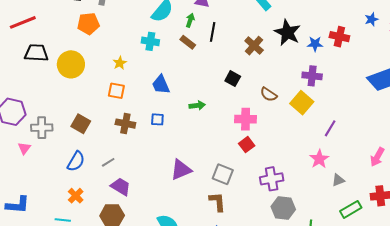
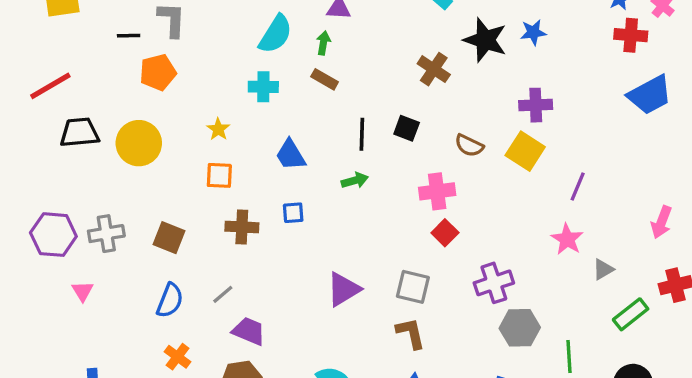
black line: (213, 32) -> (362, 134), moved
red cross: (339, 37) -> (631, 35), moved
blue star: (315, 44) -> (533, 32), moved
gray cross: (42, 128) -> (106, 234), moved

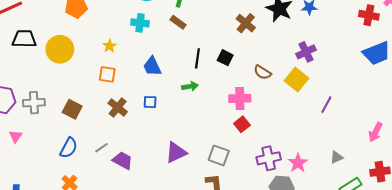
purple cross: (536, 105) -> (306, 52), turned -30
brown cross: (242, 227) -> (118, 107), turned 30
pink star: (567, 239) -> (298, 163), moved
purple trapezoid: (249, 331) -> (123, 160), moved

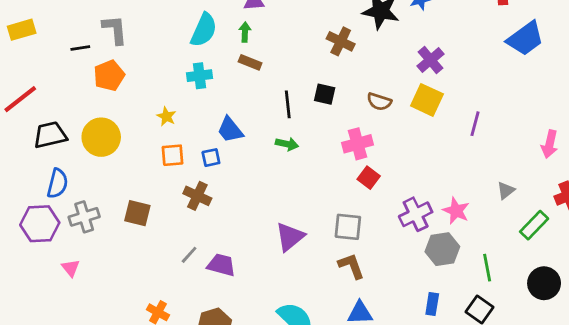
green arrow: (190, 86) -> (287, 144), turned 35
blue square: (150, 102) -> (211, 158), moved
blue semicircle: (69, 148) -> (57, 183), moved

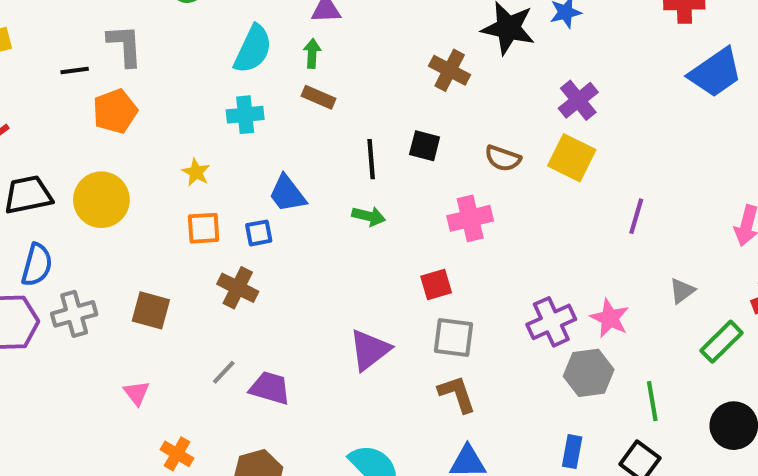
purple line: (475, 124) -> (636, 216), moved
red square: (369, 178) -> (436, 284), moved, turned 35
pink triangle: (71, 268) -> (137, 393), moved

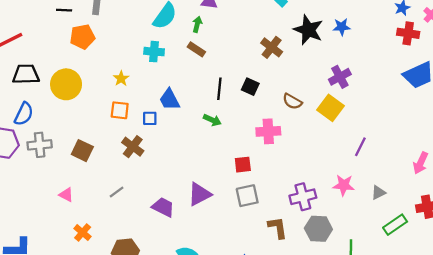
pink star: (610, 318) -> (344, 185), moved, turned -30
gray square: (453, 338) -> (247, 196), turned -30
purple trapezoid: (270, 388) -> (163, 207), moved
pink triangle: (137, 393) -> (66, 195), turned -35
brown L-shape: (457, 394) -> (278, 228), moved

